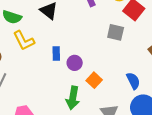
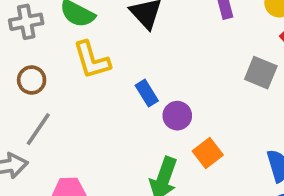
blue rectangle: (56, 53) -> (147, 93), turned -40

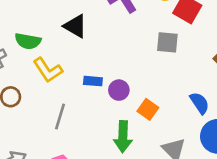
blue rectangle: (147, 93) -> (93, 81), turned -36
gray line: (38, 129) -> (60, 117), moved

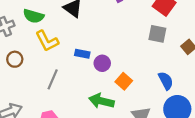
gray square: (167, 42) -> (157, 34), moved
green arrow: (123, 137) -> (101, 101), turned 95

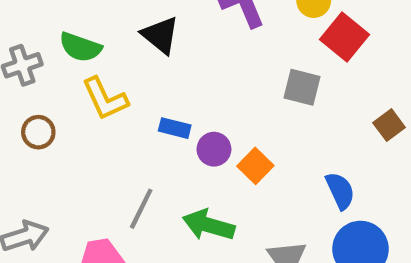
gray square: (157, 34) -> (302, 87), moved
gray line: (53, 79) -> (141, 209), moved
orange square: (124, 81) -> (255, 166), moved

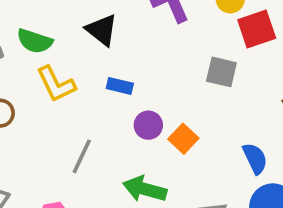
red square: (345, 37) -> (257, 29), turned 33
blue rectangle: (175, 128) -> (120, 86), moved
gray line: (141, 209) -> (82, 156), moved

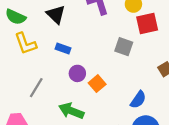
blue semicircle: (255, 158) -> (138, 100), turned 54

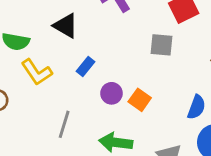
blue rectangle: (63, 49) -> (86, 66), turned -56

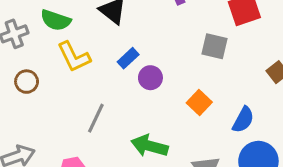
purple circle: (112, 93) -> (150, 78), moved
orange square: (140, 100) -> (199, 102), moved

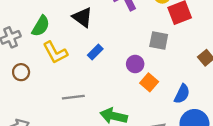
green semicircle: (56, 20) -> (41, 26), turned -75
purple circle: (150, 78) -> (135, 64), moved
gray line: (96, 118) -> (73, 97), turned 60

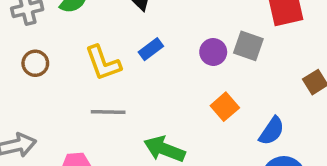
yellow L-shape: (55, 53) -> (103, 63), moved
purple circle: (135, 64) -> (213, 52), moved

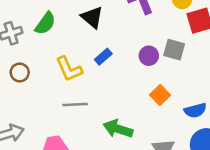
blue semicircle: (272, 131) -> (195, 110), turned 45

